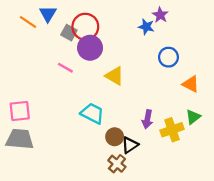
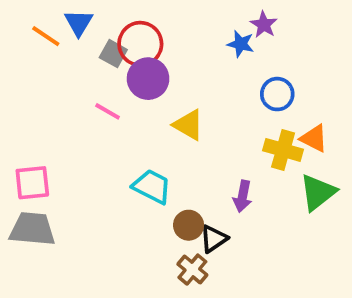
green triangle: (193, 117) -> (318, 192), size x1.5
yellow cross: (172, 130) -> (283, 150), moved, turned 35

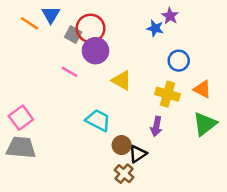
yellow cross: (283, 150) -> (168, 94), moved
pink square: (32, 183) -> (21, 118), turned -30

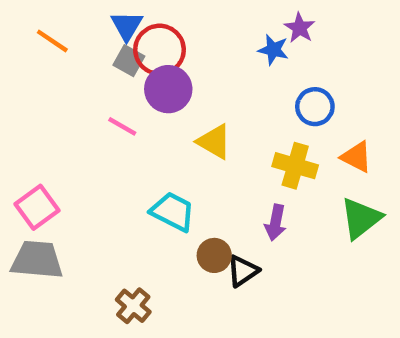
blue triangle: (51, 15) -> (127, 26), moved
brown cross: (124, 174) -> (133, 306), moved

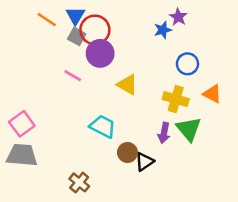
orange line: (52, 41) -> (47, 20), moved
blue star: (273, 50) -> (163, 30), turned -30
green triangle: (361, 218) -> (189, 129), moved, turned -32

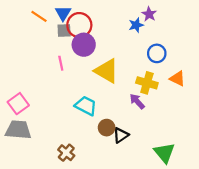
gray square: (77, 36) -> (64, 31), turned -32
pink line: (73, 76) -> (61, 63), turned 48
yellow triangle: (127, 85) -> (107, 71), size x1.4
green triangle: (189, 129) -> (164, 153), moved
purple arrow: (164, 133) -> (137, 101), moved, turned 126

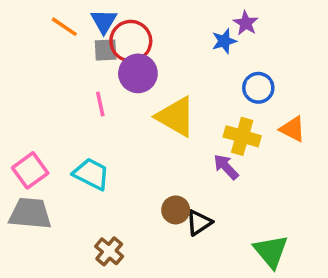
cyan trapezoid: (86, 106) -> (91, 174), moved

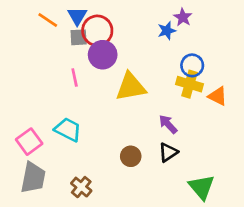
yellow triangle: (176, 117) -> (131, 87), turned -40
yellow cross: (242, 136) -> (189, 84), moved
pink square: (30, 170) -> (29, 142), moved
gray trapezoid: (30, 214) -> (33, 178), moved, turned 96
black triangle: (199, 223) -> (168, 152), moved

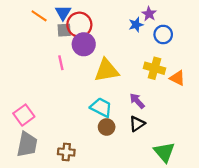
blue circle: (192, 65) -> (163, 34), moved
cyan trapezoid: (68, 130) -> (101, 107), moved
brown cross: (81, 187) -> (66, 152), turned -35

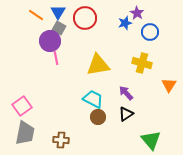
red circle: (79, 25) -> (85, 18), moved
gray square: (64, 30) -> (59, 28), turned 32
purple circle: (84, 44) -> (50, 41), moved
orange triangle: (177, 78) -> (169, 85), moved, turned 35

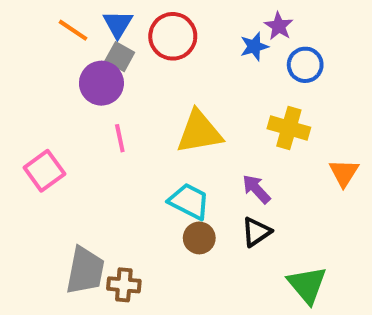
pink line: (56, 58) -> (120, 138), moved
pink square: (22, 106) -> (44, 171), moved
gray trapezoid: (25, 133) -> (85, 271), moved

